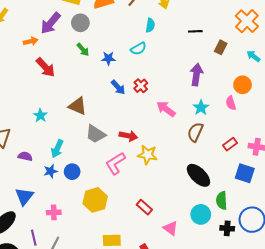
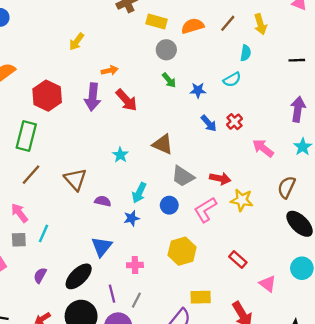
purple arrow: (51, 23) -> (93, 97), moved, turned -35
brown semicircle: (195, 132) -> (286, 187), moved
blue circle: (72, 172) -> (169, 205), moved

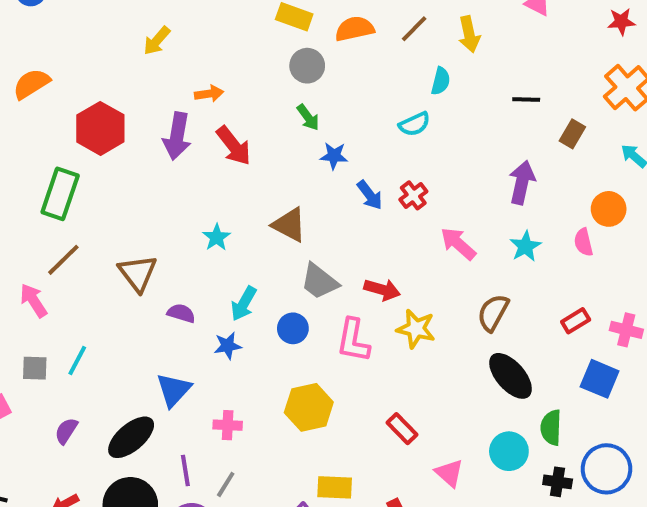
blue star: (198, 90) -> (334, 156), moved
pink L-shape: (205, 210) -> (353, 340), turned -52
pink arrow: (20, 213) -> (34, 300), moved

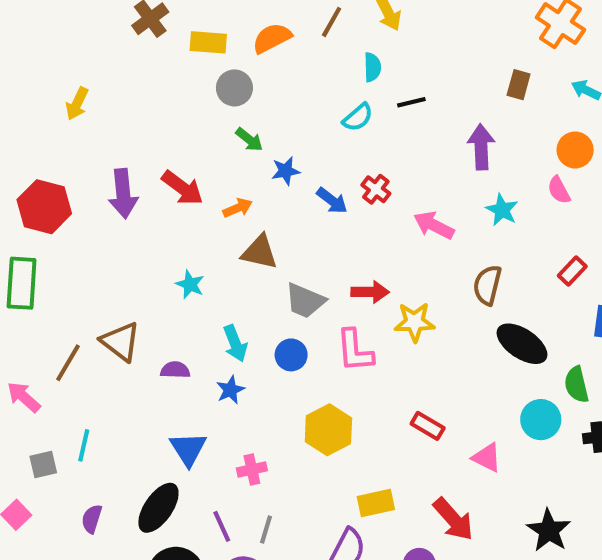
orange arrow: (209, 94) -> (238, 208), moved
black line: (526, 99) -> (411, 102), moved
brown line: (63, 260) -> (68, 363), moved
cyan arrow: (244, 304) -> (235, 343), turned -36

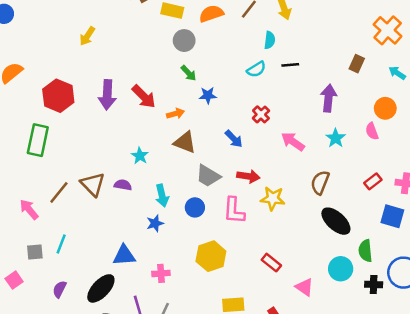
blue arrow: (332, 201) -> (234, 139), moved
purple semicircle: (175, 370) -> (123, 185), moved
blue triangle: (188, 449) -> (124, 255), turned 50

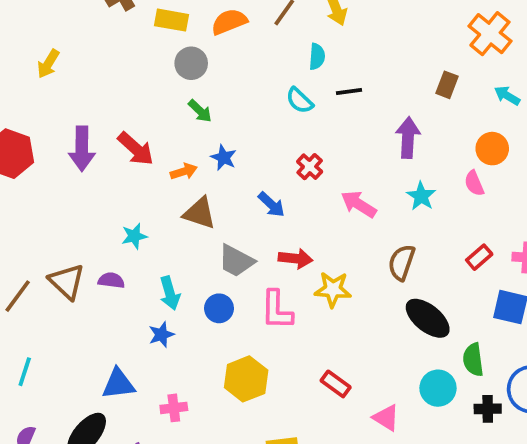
cyan semicircle: (256, 69) -> (300, 100), turned 78
blue star: (208, 95) -> (224, 158), moved, turned 30
cyan star: (140, 156) -> (134, 236), turned 30

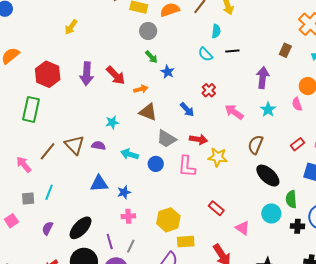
blue star: (224, 158) -> (168, 72), moved
cyan arrow: (170, 293) -> (130, 154), turned 120
blue star: (161, 335) -> (124, 192), moved
yellow hexagon: (246, 379) -> (168, 220), moved
blue triangle: (118, 384) -> (99, 184), moved

